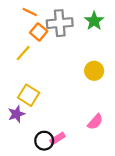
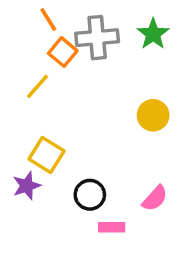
orange line: (30, 12) -> (48, 20), turned 32
pink rectangle: (57, 138) -> (112, 227), moved, turned 32
black circle: (44, 141) -> (90, 195), moved

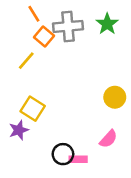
yellow circle: (153, 115) -> (115, 97), moved
black circle: (90, 195) -> (63, 154), moved

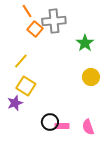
green star: (107, 24) -> (85, 43), moved
yellow line: (26, 61) -> (21, 61), moved
pink semicircle: (108, 139) -> (88, 127), moved, turned 119

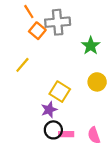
yellow square: (26, 86) -> (60, 92), moved
purple star: (15, 103) -> (49, 110), moved

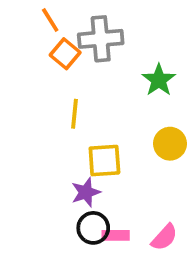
yellow line: (22, 65) -> (74, 114), moved, turned -35
yellow square: (60, 92) -> (104, 161), turned -36
pink semicircle: (94, 135) -> (164, 237), turned -119

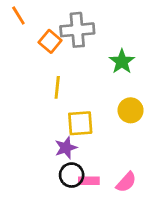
orange line: (50, 20) -> (18, 15), moved

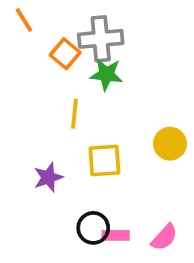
green star: (122, 61) -> (106, 74), moved, turned -30
purple star: (66, 148) -> (48, 177), moved

